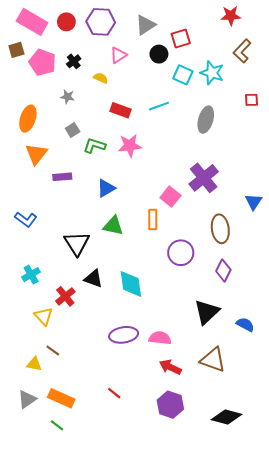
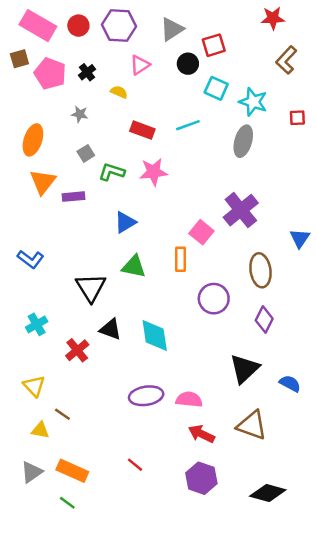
cyan star: (212, 73) -> (253, 102), moved
purple rectangle: (62, 177) -> (74, 197), moved
yellow triangle: (44, 316) -> (34, 386), moved

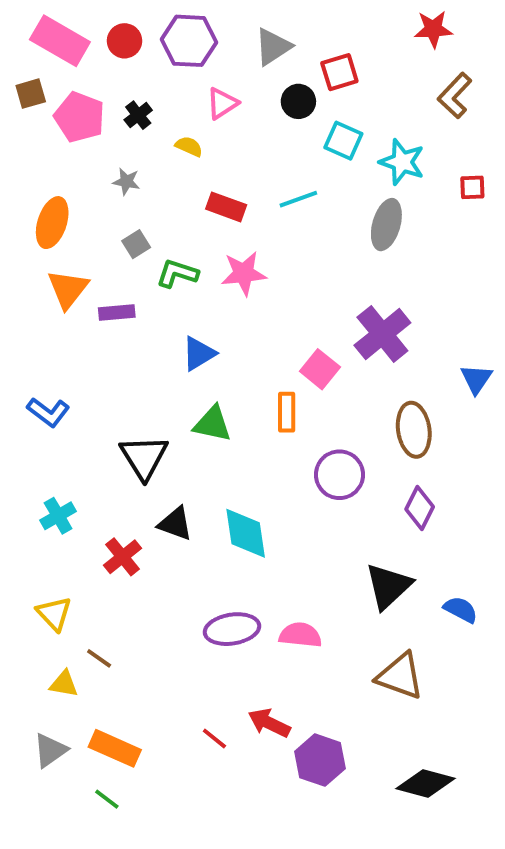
red arrow: (201, 434) -> (269, 723), moved

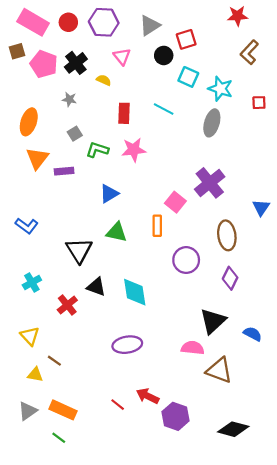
pink triangle: (222, 103) -> (122, 57), turned -36
black cross: (138, 115) -> (76, 63), size x1.5
cyan line: (298, 199) -> (164, 109), turned 48
red rectangle: (226, 207) -> (124, 113), turned 72
pink semicircle: (300, 635) -> (193, 348), moved

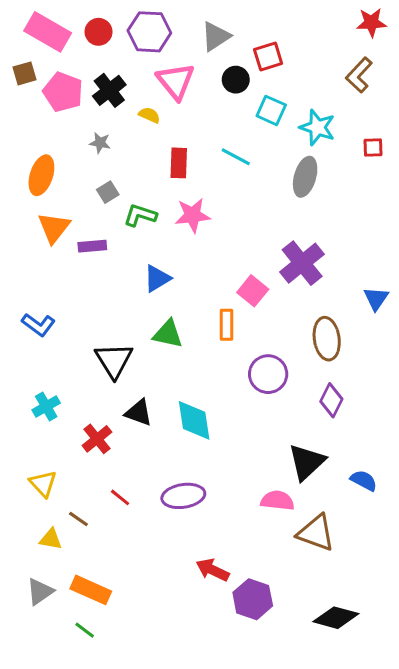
red star: (238, 16) -> (371, 23), moved
pink triangle: (122, 57) -> (176, 81), size x1.5
red line: (118, 405) -> (120, 497), moved

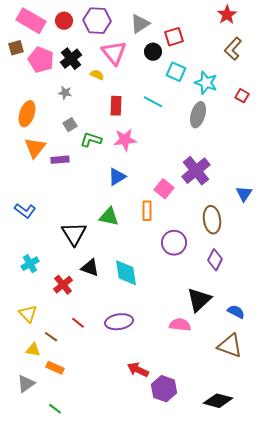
red star: (371, 23) -> (227, 15), moved, turned -30
red square: (373, 147) -> (242, 96), turned 32
blue triangle: (157, 279) -> (117, 177), moved
brown triangle: (316, 533) -> (230, 346), moved
orange rectangle: (91, 590) -> (55, 368), moved, size x0.7

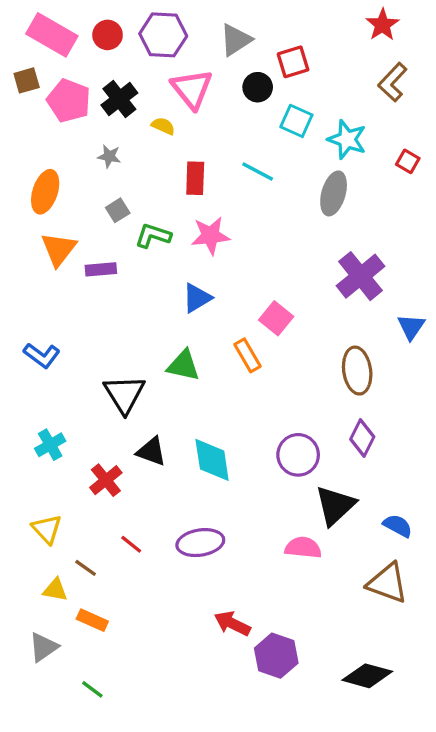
purple cross: (196, 171) -> (361, 276), moved
orange rectangle: (147, 211) -> (248, 355), turned -30
purple circle: (174, 243) -> (298, 455), moved

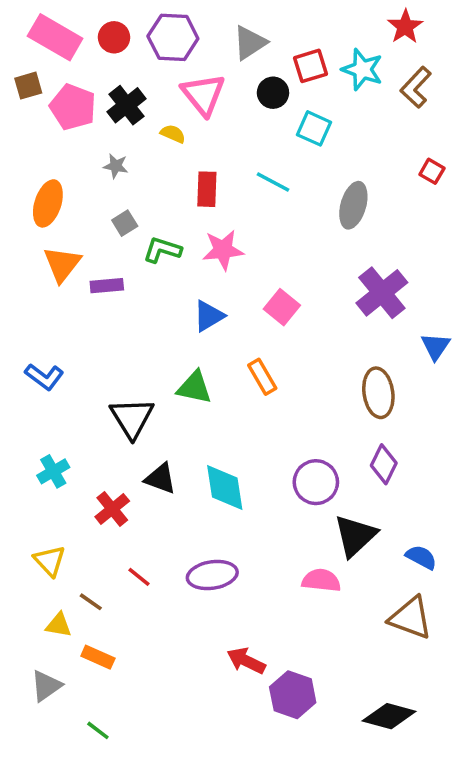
cyan star: (347, 139) -> (362, 69), moved
pink square: (276, 318) -> (282, 307), moved

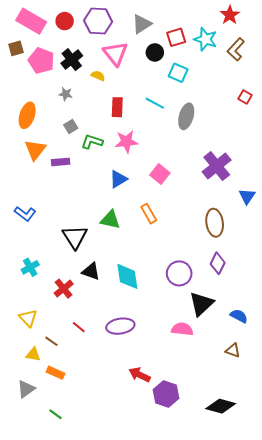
gray ellipse: (353, 205) -> (186, 116), moved
brown triangle: (411, 618) -> (233, 350), size x0.6

